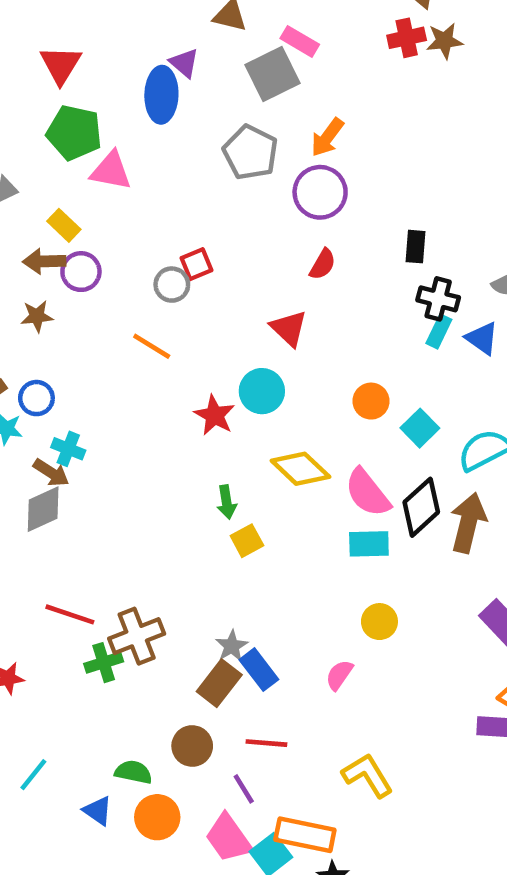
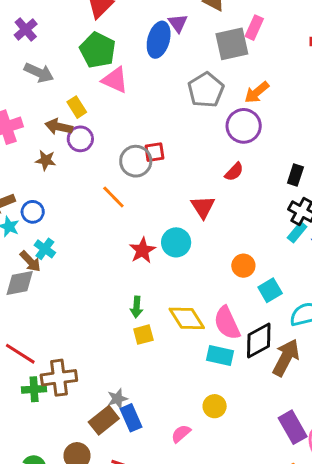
pink rectangle: (300, 41) -> (254, 28), turned 70
gray circle: (172, 285) -> (136, 161), size x1.4
yellow diamond: (300, 469) -> (187, 318), moved

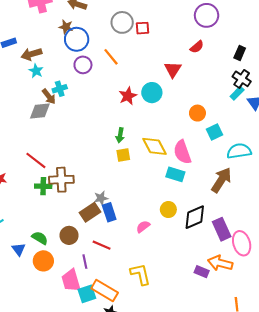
purple circle: (80, 139) -> (83, 65), moved
gray circle: (136, 161) -> (122, 22), moved
blue circle: (33, 212) -> (77, 39), moved, size x1.5
cyan cross: (45, 249) -> (60, 89), turned 32
black diamond: (259, 340) -> (195, 217), moved

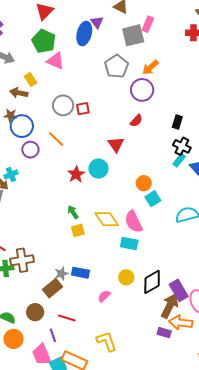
cyan square: (215, 132) -> (153, 199), moved
green arrow: (120, 135) -> (73, 212), turned 144
brown arrow: (221, 180) -> (170, 306), moved
blue rectangle: (109, 212) -> (80, 273), moved, turned -54

